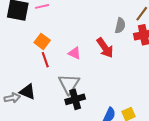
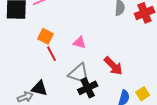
red arrow: (105, 48) -> (113, 66), moved
gray triangle: (69, 84) -> (79, 74), turned -35

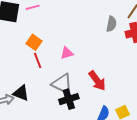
pink triangle: (79, 42) -> (67, 53), turned -40

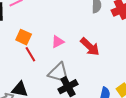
red arrow: (97, 81) -> (90, 47), moved

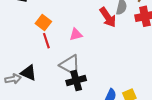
red arrow: (90, 47) -> (108, 17), moved

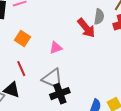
red line: (46, 41) -> (21, 69), moved

